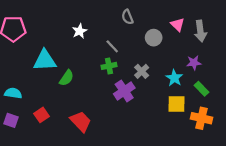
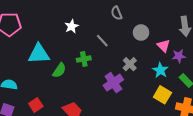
pink triangle: (178, 25) -> (163, 46), moved
green cross: (109, 66) -> (84, 59), moved
yellow square: (176, 104) -> (162, 95), turned 30

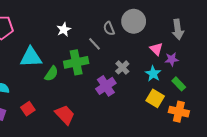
gray semicircle: (116, 13) -> (109, 28), moved
gray circle: (141, 32) -> (134, 21), moved, size x1.5
green cross: (84, 59) -> (76, 62), size x1.6

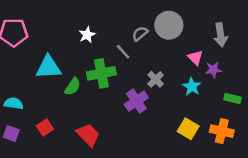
gray semicircle: (109, 28) -> (140, 34), turned 72
green rectangle: (179, 84) -> (233, 99), moved, turned -32
yellow square: (155, 98) -> (188, 129), moved

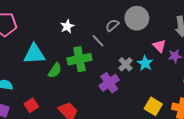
cyan star: (192, 87) -> (145, 63), moved

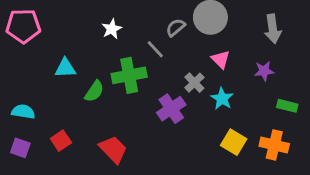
pink triangle: (159, 46) -> (221, 59), moved
cyan triangle: (34, 54) -> (65, 68), size x0.7
cyan star: (145, 63) -> (222, 99), moved

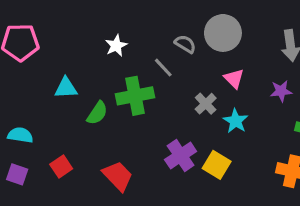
gray semicircle: (176, 27) -> (185, 44), turned 72
purple cross: (171, 109) -> (181, 156), moved
yellow square: (234, 142) -> (217, 165), moved

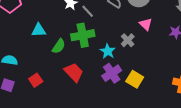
gray line: (163, 68) -> (88, 11), moved
cyan star: (236, 121) -> (108, 51), moved
red trapezoid: (118, 176) -> (74, 72), moved

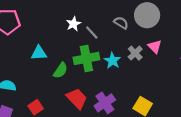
gray cross: (128, 40) -> (135, 53), moved
cyan star: (108, 51) -> (112, 61), moved
purple cross: (112, 73) -> (105, 103), moved

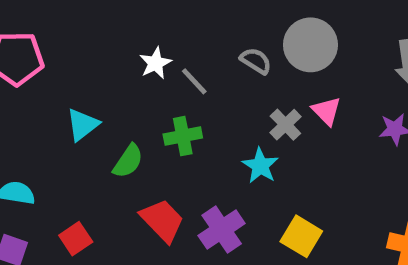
cyan triangle: (39, 53) -> (83, 125), turned -35
green cross: (86, 58) -> (183, 136), size x0.7
cyan star: (112, 61) -> (260, 166), moved

